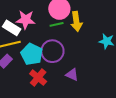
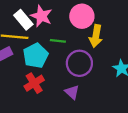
green line: (57, 24) -> (58, 41), moved
purple circle: (52, 51) -> (79, 63), moved

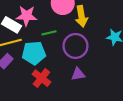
cyan pentagon: (36, 56) -> (34, 53), turned -30
purple triangle: (72, 92) -> (78, 74), turned -32

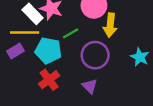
green line: (49, 33) -> (71, 33), turned -32
purple triangle: (78, 74) -> (90, 86), turned 40

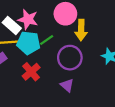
cyan pentagon: (48, 51) -> (28, 43), moved
red cross: (49, 80) -> (31, 72), moved

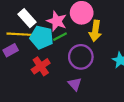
pink star: (28, 19) -> (57, 21), moved

